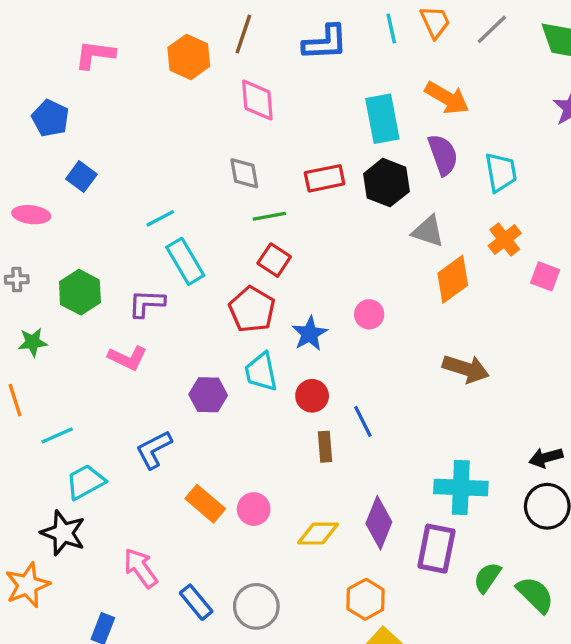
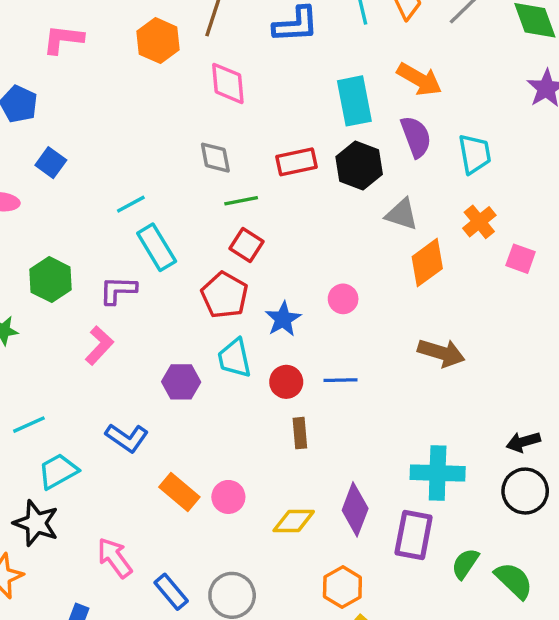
pink L-shape: (128, 358) -> (99, 345), turned -72
blue line: (363, 421) -> (341, 380), moved, turned -64
blue L-shape: (154, 450) -> (127, 438), turned -117

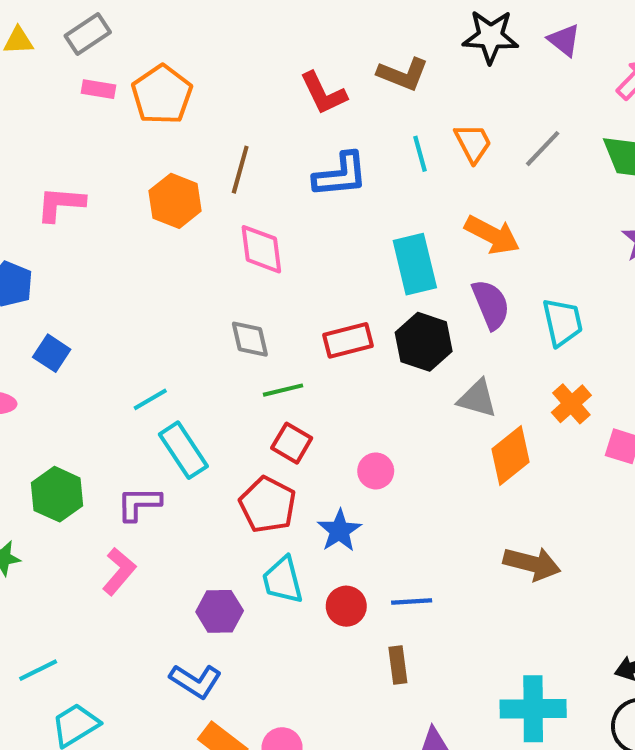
pink circle: (343, 299) -> (376, 471), moved
brown rectangle: (300, 433) -> (398, 665), moved
blue L-shape: (127, 438) -> (196, 681), moved

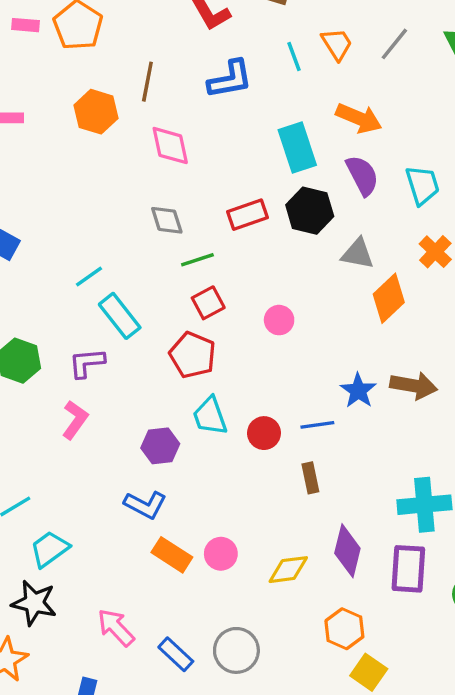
red square: (292, 443) -> (208, 303), turned 36
blue star: (339, 531) -> (358, 391), moved

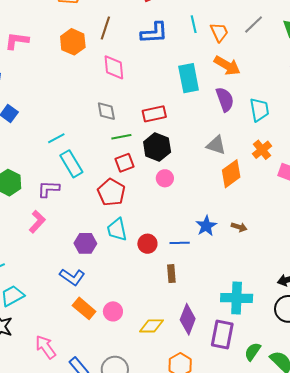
orange trapezoid: (337, 44) -> (219, 32), moved
black hexagon: (310, 211) -> (157, 147), moved
brown arrow: (414, 386) -> (239, 227), size x0.6

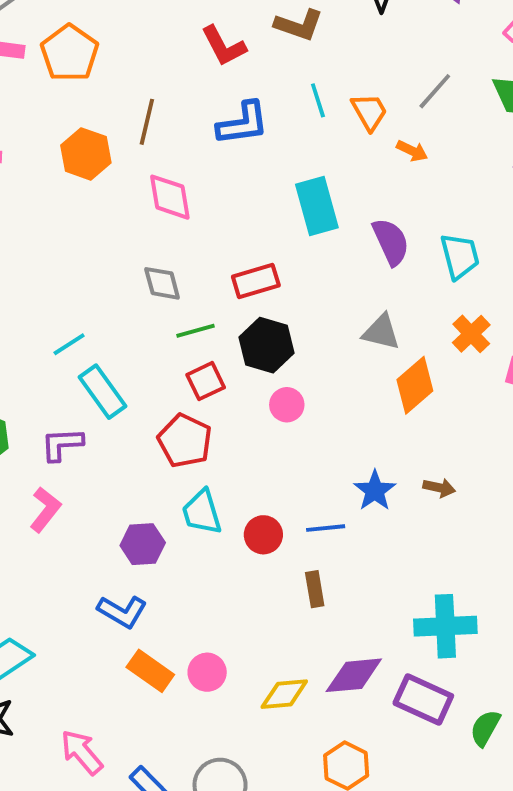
orange arrow: (227, 65) -> (412, 151), moved, size x0.6
purple diamond: (188, 319) -> (354, 675), turned 68
purple rectangle: (222, 334) -> (423, 700), turned -72

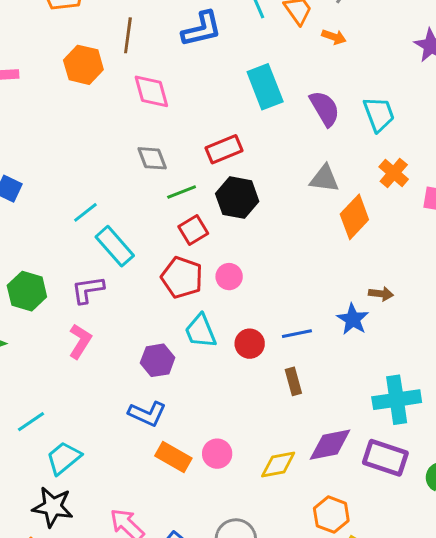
pink circle: (287, 405) -> (229, 277), moved
blue star: (375, 491) -> (353, 319), moved

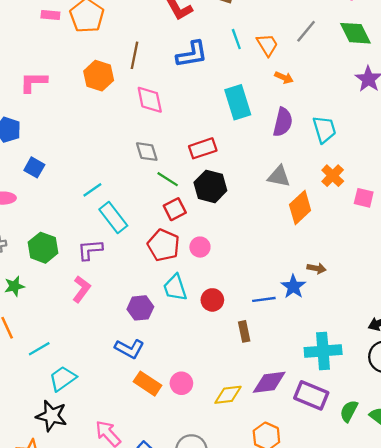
orange arrow: (334, 37) -> (284, 77), moved
purple semicircle: (325, 108) -> (283, 122), turned 40
green line: (182, 192) -> (168, 179), turned 50
blue line: (297, 334) -> (264, 299), moved

